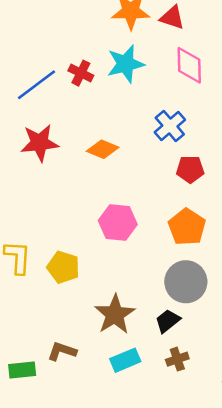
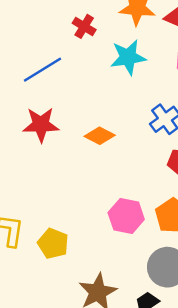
red cross: (81, 73) -> (84, 26), moved
pink hexagon: (118, 222) -> (126, 216), moved

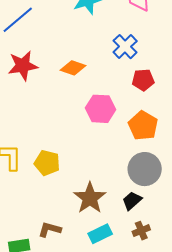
pink hexagon: (126, 216) -> (100, 109), moved

